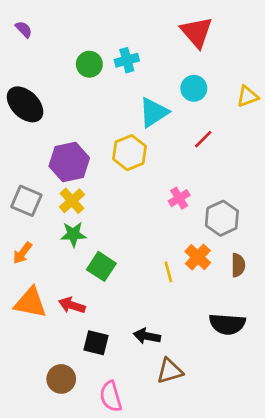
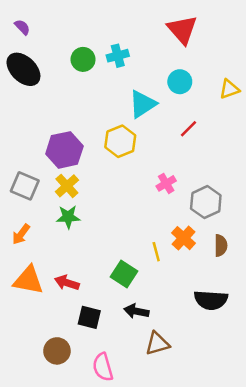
black ellipse: (25, 104) -> (23, 69), moved
green square: (101, 266) -> (124, 274), moved

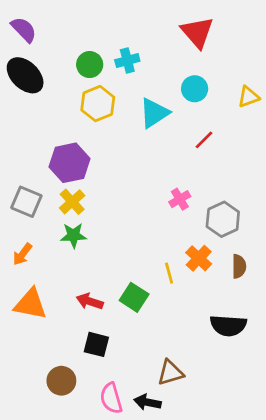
purple semicircle: (22, 27) -> (24, 30), size x1.5
yellow hexagon: (120, 141) -> (98, 104), moved
red arrow: (67, 283) -> (90, 301), moved
black arrow: (136, 311) -> (148, 402), moved

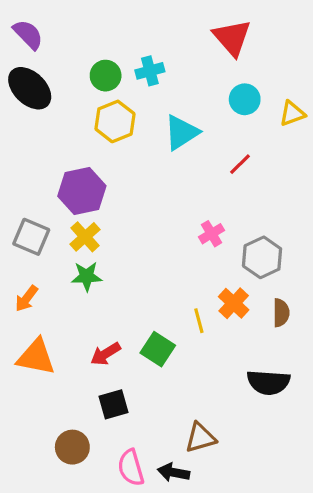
cyan circle: (195, 89) -> (245, 99), moved
red arrow: (90, 301) -> (106, 354), turned -50
black square: (96, 344) -> (113, 404), turned -30

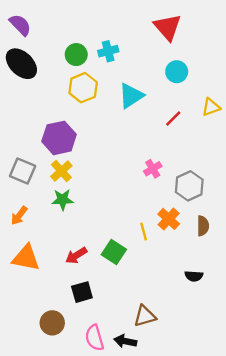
yellow triangle: (292, 114) -> (211, 107), moved
black semicircle: (268, 382) -> (194, 276), size x0.6

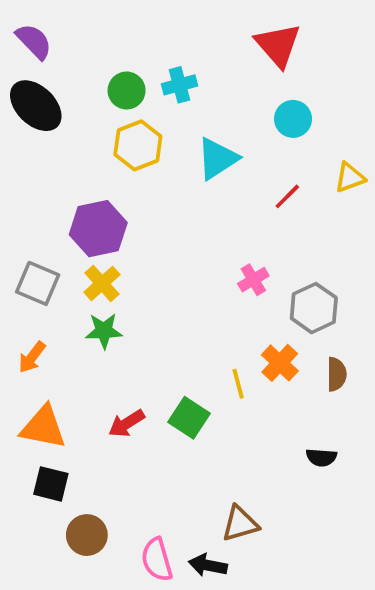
black square: (82, 292) -> (51, 484), moved, turned 30

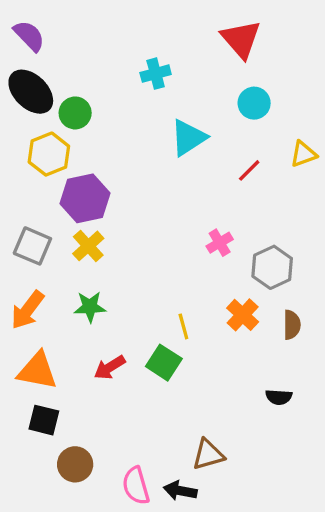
green circle: (127, 91) -> (75, 113), moved
yellow hexagon: (138, 145) -> (49, 154), moved
green star: (104, 331) -> (90, 307), moved
orange arrow: (32, 357) -> (27, 310), size x1.4
yellow line: (238, 384) -> (183, 326), moved

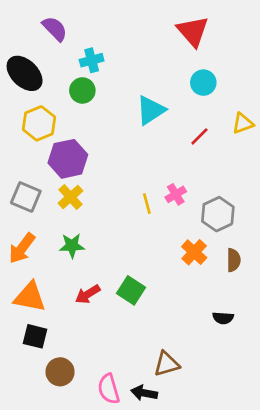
purple semicircle: (29, 36) -> (55, 29), moved
cyan cross: (156, 74) -> (92, 60), moved
green circle: (75, 113) -> (82, 90), moved
yellow line: (183, 326) -> (147, 204), moved

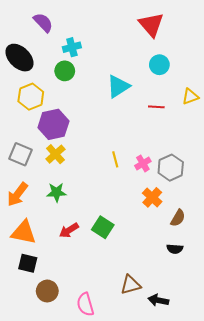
red line: (199, 136) -> (156, 107), turned 49
pink cross: (176, 194) -> (143, 163), moved
brown semicircle: (234, 260) -> (178, 218), moved, turned 30
black arrow: (144, 393) -> (158, 300), moved

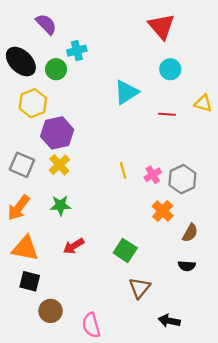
green circle: (65, 71) -> (56, 69), moved
yellow triangle: (190, 97) -> (203, 103), turned 36
green square: (103, 227) -> (125, 250), moved
brown triangle: (131, 285) -> (140, 288), moved, turned -35

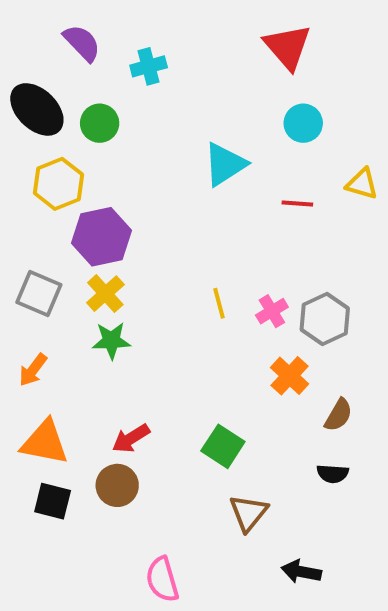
cyan cross: (77, 51) -> (149, 66), moved
green star: (60, 205) -> (111, 341), moved
orange arrow: (19, 208) -> (33, 370), size x0.7
brown circle: (51, 311) -> (117, 485), moved

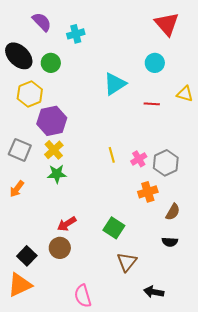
red triangle: (288, 47) -> (167, 24), moved
orange cross: (290, 376) -> (148, 192), turned 30
orange triangle: (45, 442) -> (20, 285), moved, turned -36
black square: (53, 501) -> (27, 256), turned 30

